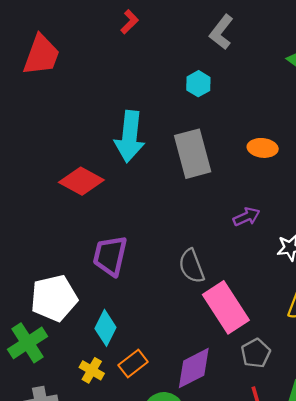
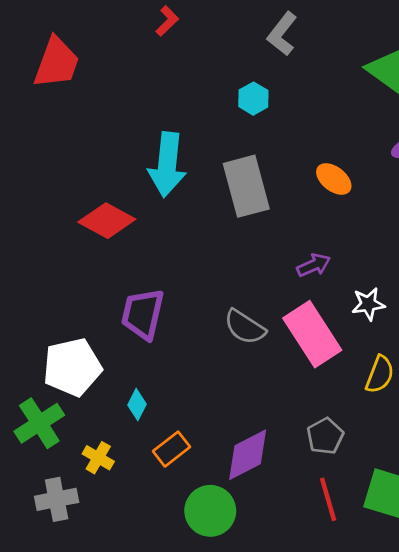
orange ellipse: (263, 148) -> (334, 179), turned 32
gray semicircle: (192, 266) -> (245, 327), turned -36
pink rectangle: (226, 307) -> (312, 334), moved
cyan diamond: (106, 328) -> (137, 405), size x0.7
yellow cross: (92, 370) -> (98, 458), moved

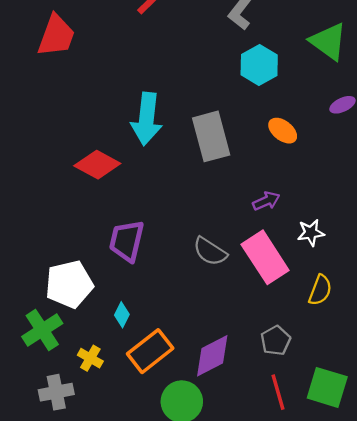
cyan hexagon: (253, 99) -> (259, 65), moved, size x1.5
orange rectangle: (171, 449) -> (150, 351), size x1.5

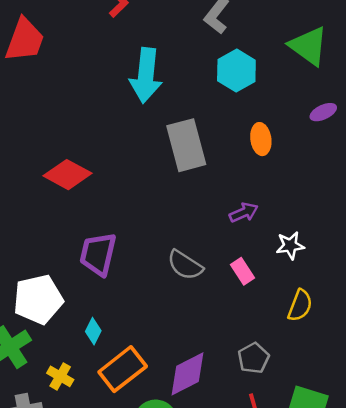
cyan arrow: (147, 119) -> (146, 75), moved
orange ellipse: (283, 131) -> (261, 139), turned 44
pink rectangle: (265, 257) -> (243, 271), size x0.5

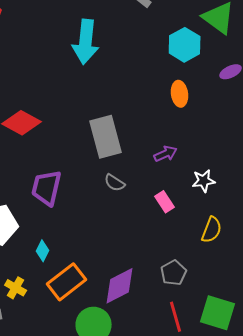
cyan hexagon: (236, 71) -> (185, 45), moved
gray rectangle: (186, 145) -> (106, 137), moved
gray semicircle: (185, 265) -> (115, 183), moved, size x0.7

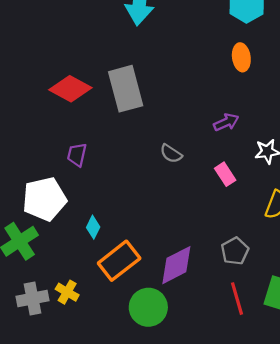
gray rectangle: (106, 137) -> (126, 89), moved
purple trapezoid: (47, 188) -> (77, 155), moved, size x0.6
yellow cross: (16, 288) -> (67, 292), moved

